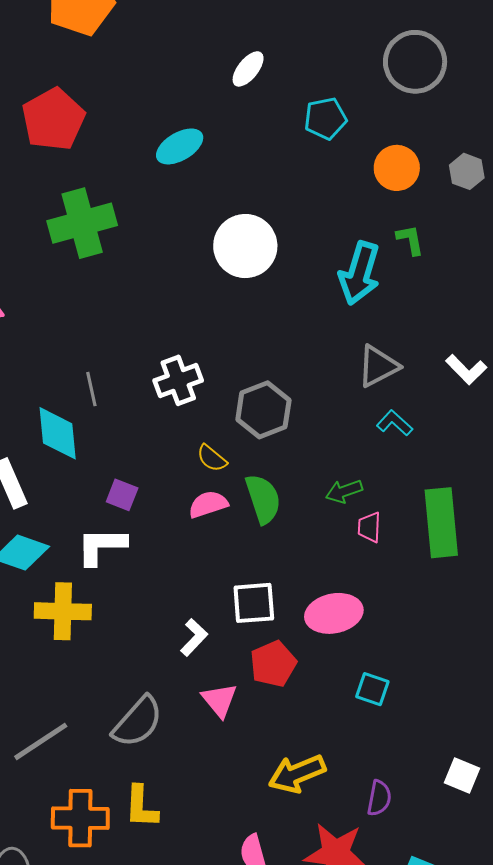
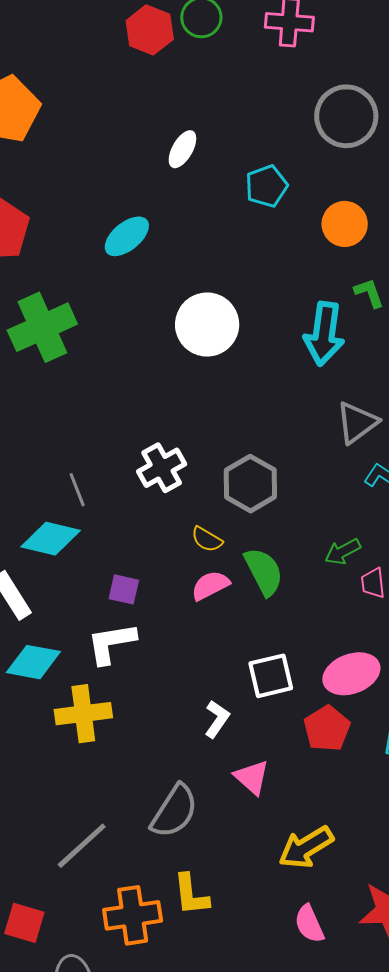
cyan diamond: (58, 433) -> (51, 539), turned -62
red pentagon: (273, 664) -> (327, 728), moved
yellow arrow: (297, 774) -> (306, 847), moved

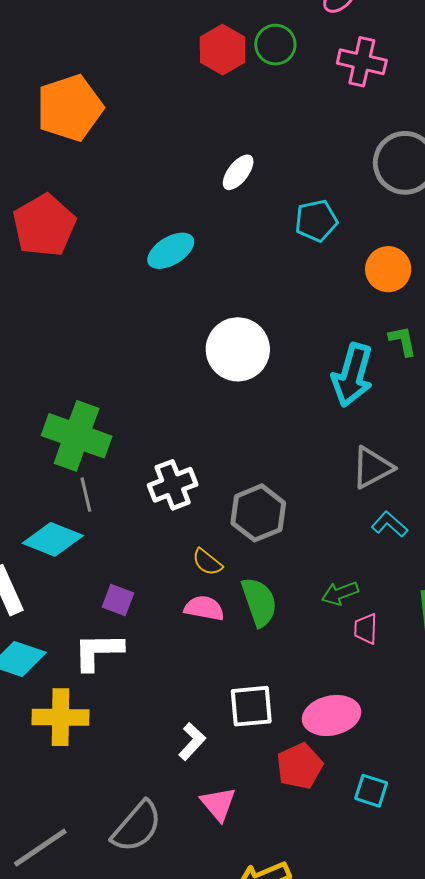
green cross: (42, 327) -> (77, 436), moved, turned 36
pink semicircle: (210, 585) -> (204, 608), turned 30

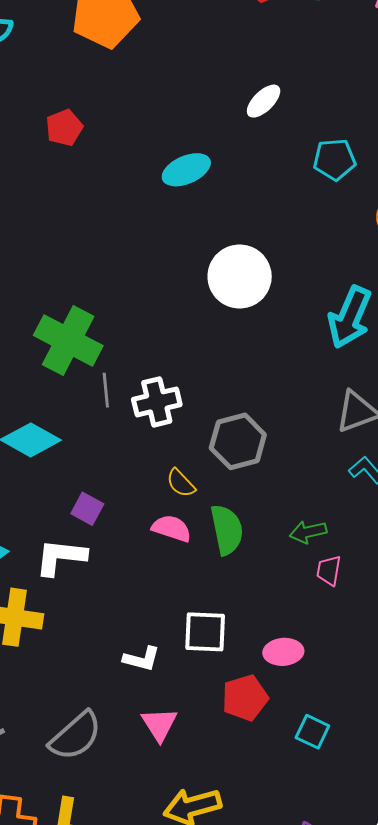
red pentagon: (44, 225) -> (64, 128), size x0.6
gray line: (86, 495) -> (106, 390), moved
pink ellipse: (332, 715) -> (283, 652), size x0.7
white L-shape: (192, 741) -> (142, 659), turned 54

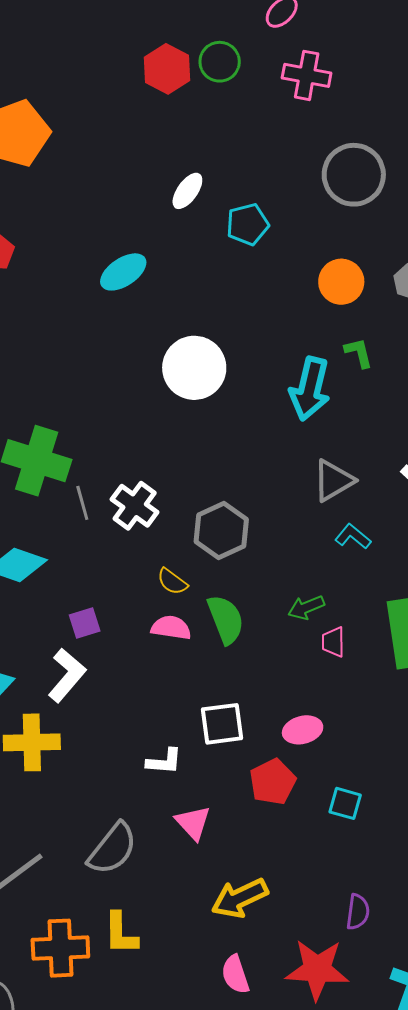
cyan pentagon: (334, 159) -> (248, 224), moved
white cross: (157, 402) -> (135, 506), turned -30
purple square: (87, 509) -> (85, 623), turned -36
white L-shape: (61, 557) -> (67, 675), turned 134

